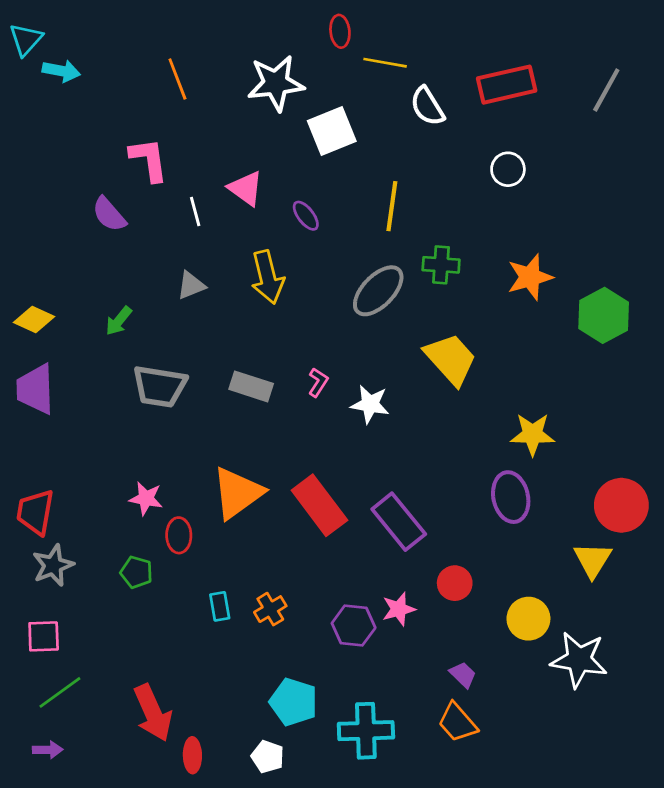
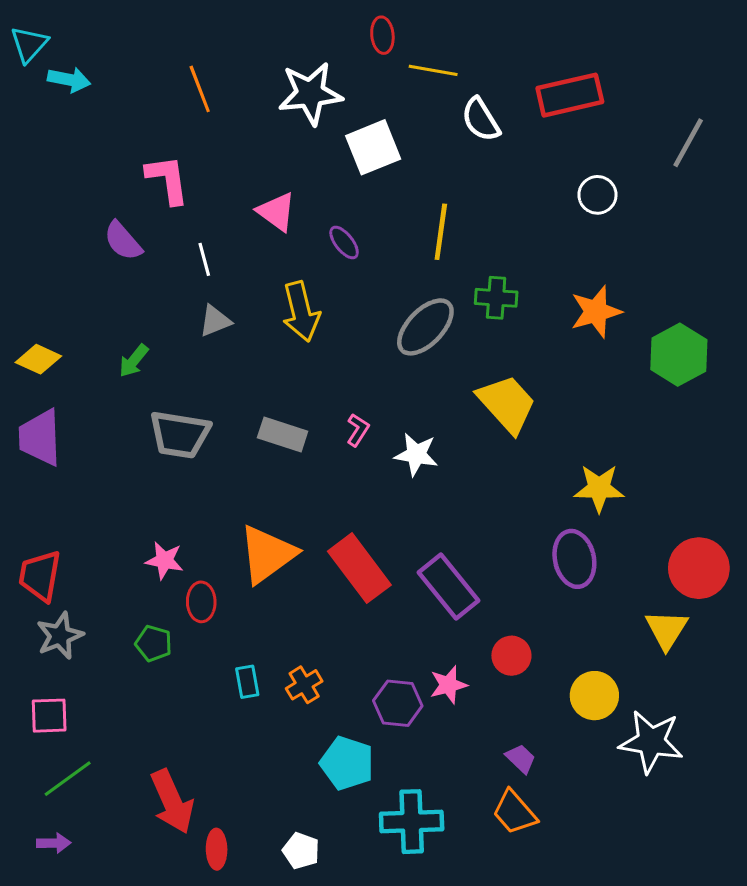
gray line: (606, 90) -> (688, 143), moved
white circle: (508, 169) -> (597, 195), moved
white line: (195, 212) -> (204, 259), moved
cyan pentagon: (294, 702) -> (347, 763), moved

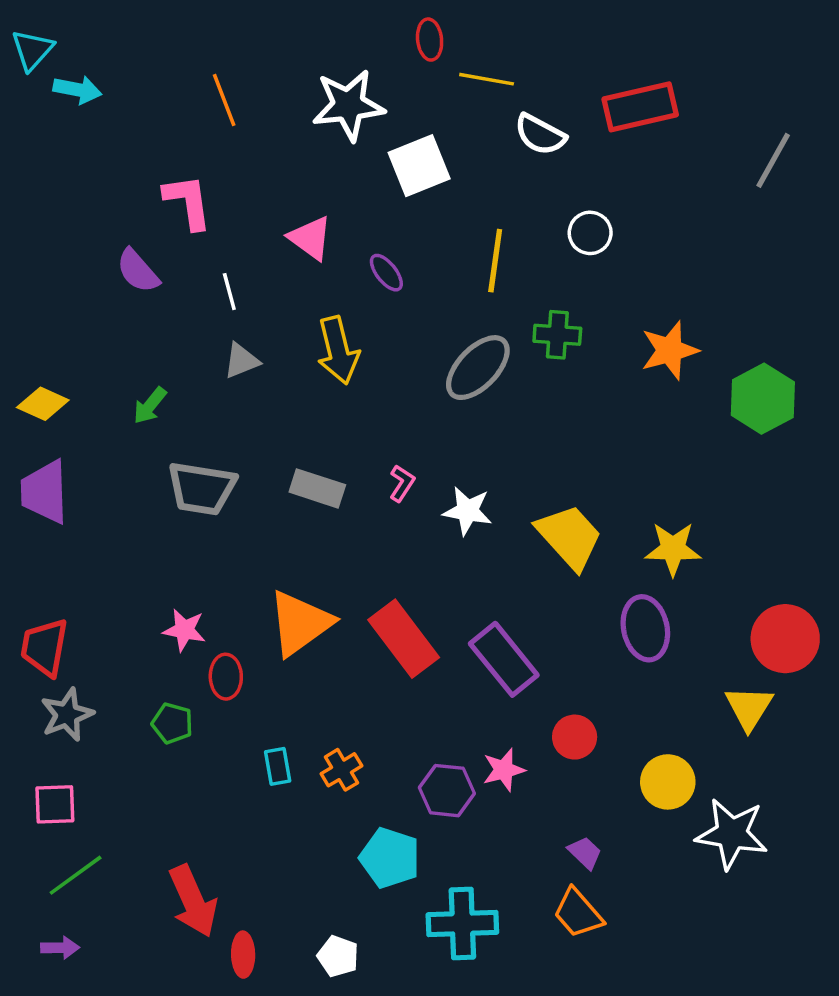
white semicircle: (481, 120) -> (540, 134), turned -30
white circle: (597, 195) -> (590, 233), moved
yellow trapezoid: (507, 404) -> (569, 537), moved

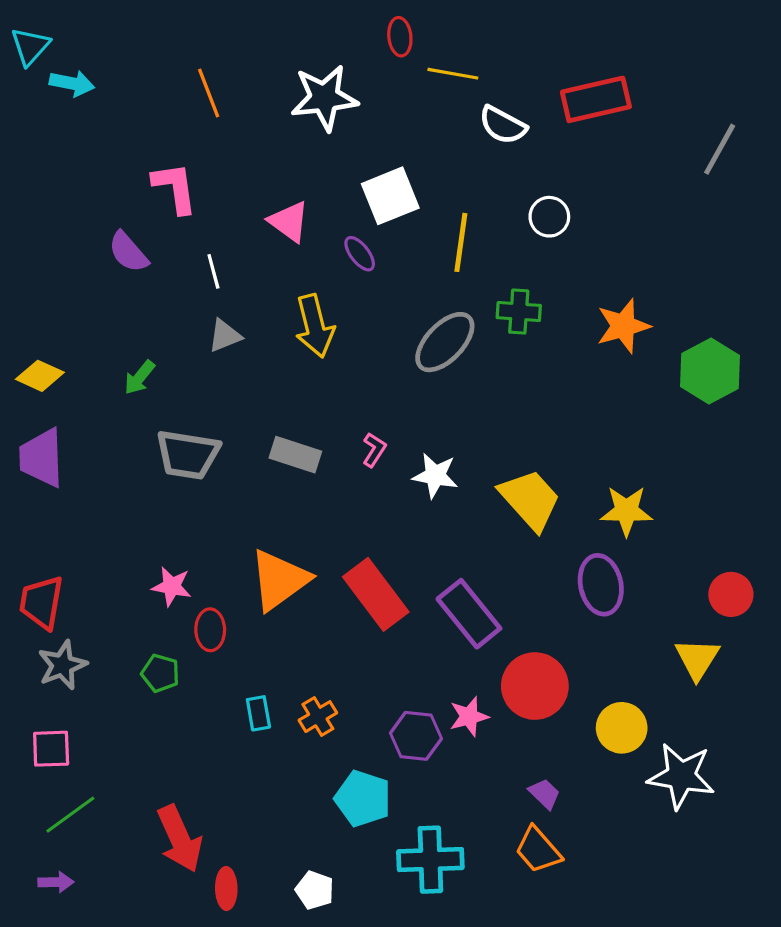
white square: (419, 166) -> (390, 196), moved
red circle: (785, 639) -> (731, 594), size x0.7
red circle: (575, 737) -> (535, 686), size x1.6

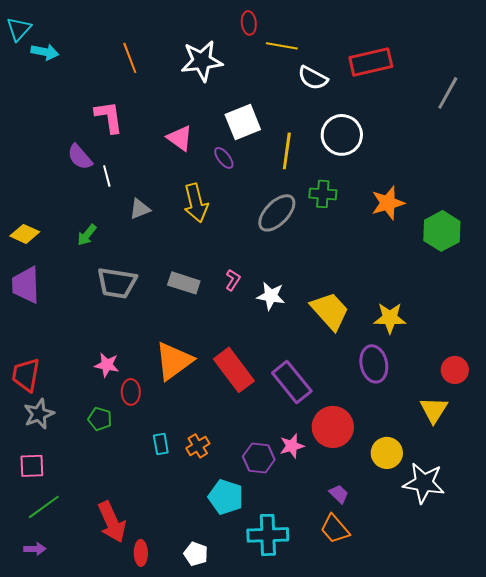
white circle: (549, 217) -> (342, 135), size x1.6
white line: (213, 271) -> (107, 176), moved

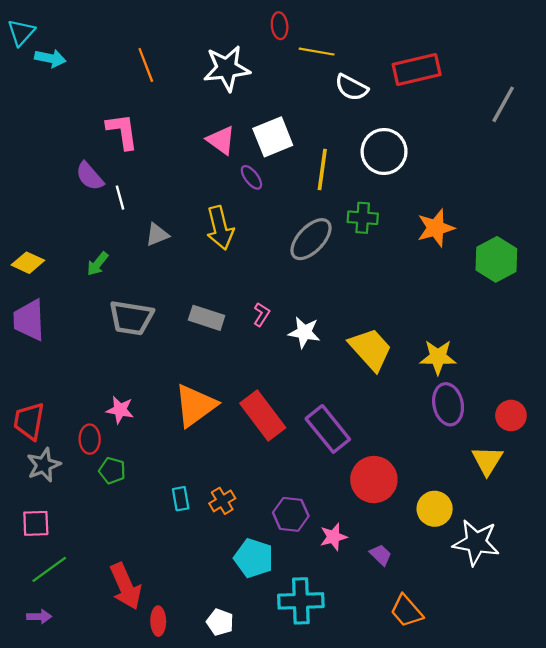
pink triangle: (180, 138) -> (221, 140), moved
purple ellipse: (374, 364) -> (448, 404), moved
red ellipse: (131, 392) -> (90, 439), moved
pink star: (292, 446) -> (333, 537), moved
orange trapezoid: (335, 529) -> (406, 611), moved

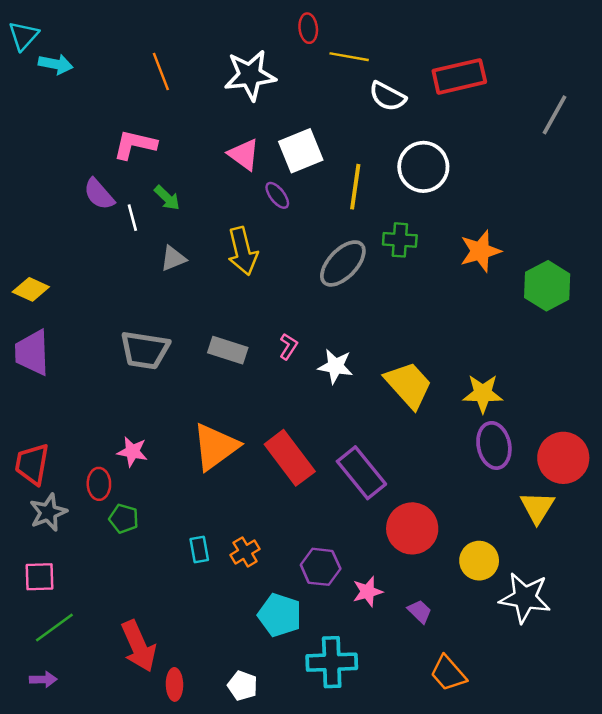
pink L-shape: (122, 131) -> (135, 145), turned -69
green arrow: (98, 264) -> (167, 198), moved, turned -85
red circle: (511, 416) -> (563, 458), size x1.5

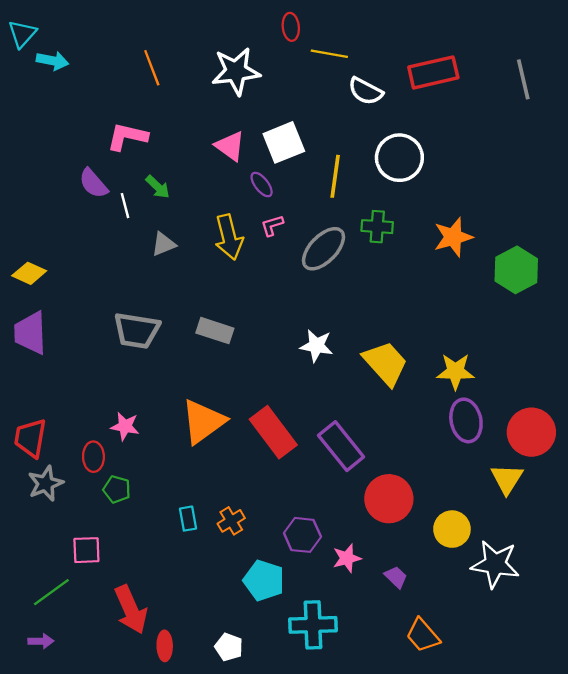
gray line: (555, 115) -> (523, 79), moved, turned -42
pink L-shape: (288, 346) -> (272, 225), moved, turned -140
pink square: (40, 577) -> (86, 550), moved

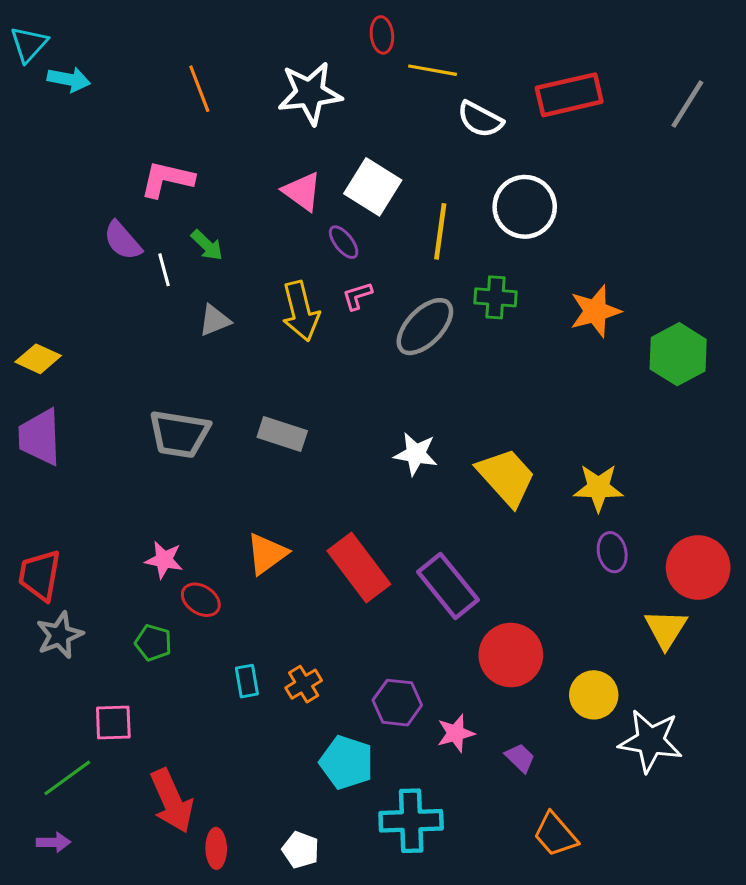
gray line: (523, 79) -> (687, 104), turned 45
white square: (284, 142) -> (373, 187), turned -36
purple ellipse: (466, 420) -> (612, 552), size x0.7
orange triangle: (203, 422) -> (267, 554), size x0.7
red ellipse: (93, 457) -> (201, 600), moved, turned -56

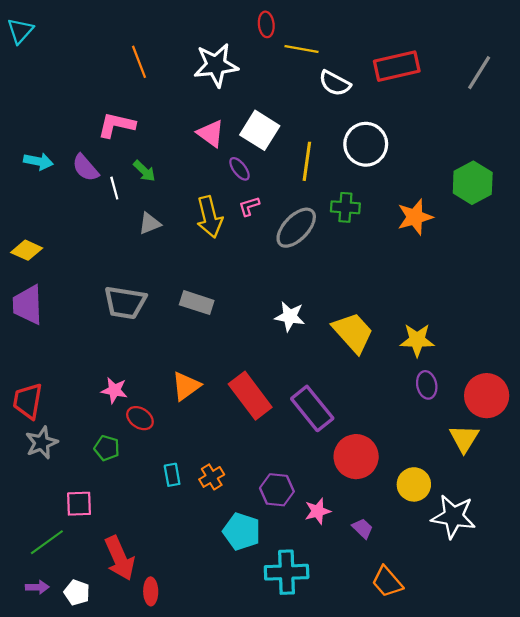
cyan arrow: (69, 79) -> (38, 161), moved
green hexagon: (678, 354) -> (473, 183), moved
white pentagon: (301, 850) -> (77, 592), moved

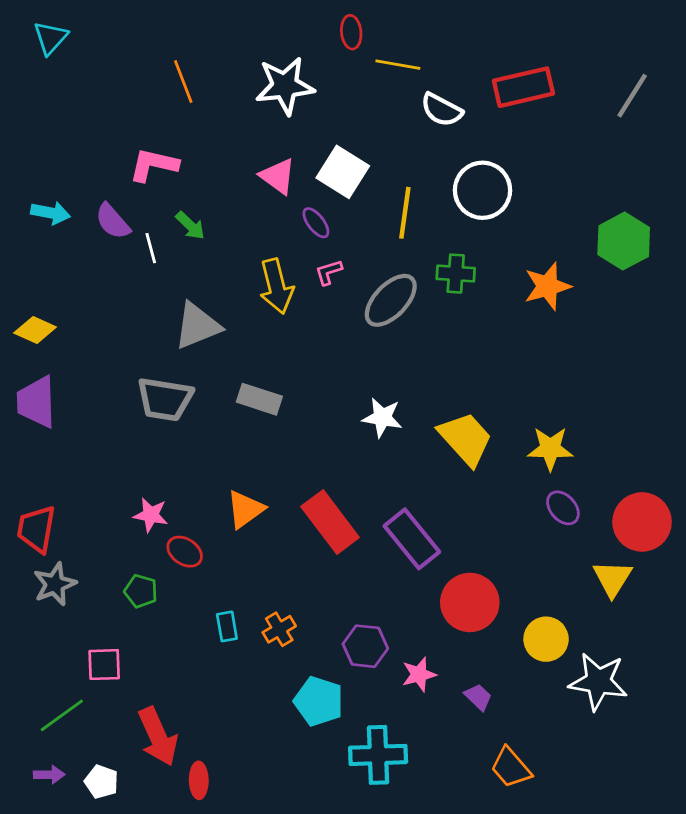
cyan triangle: (20, 31) -> (51, 38), moved
gray triangle: (150, 223) -> (197, 326), moved, size x1.6
purple ellipse: (427, 385) -> (563, 508), turned -30

